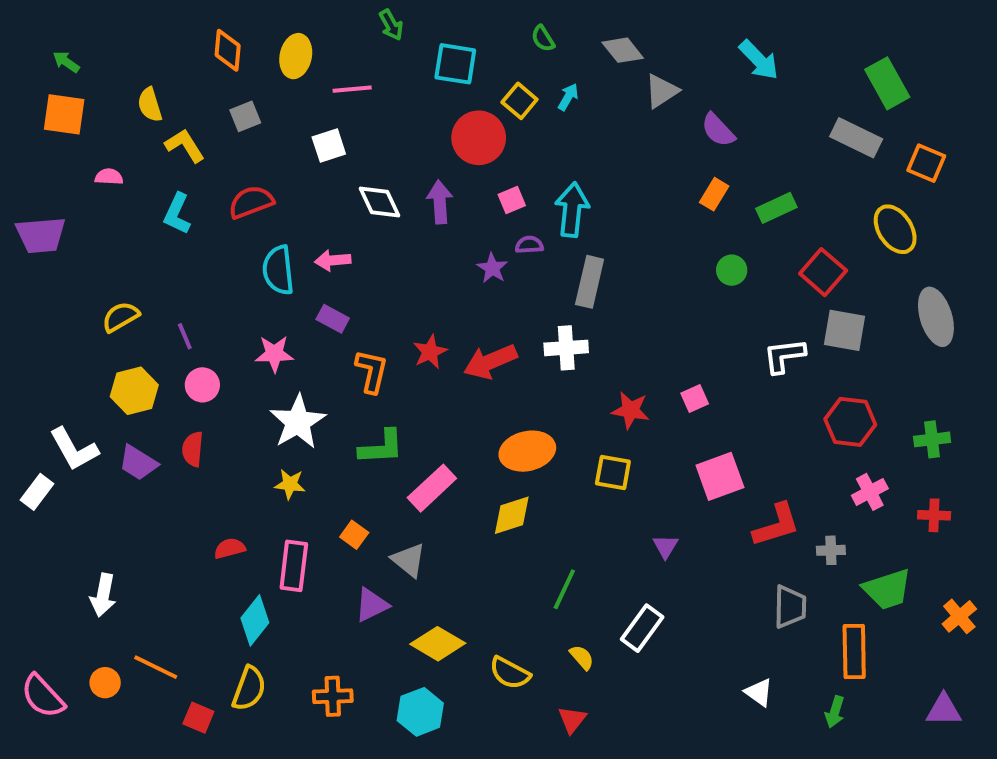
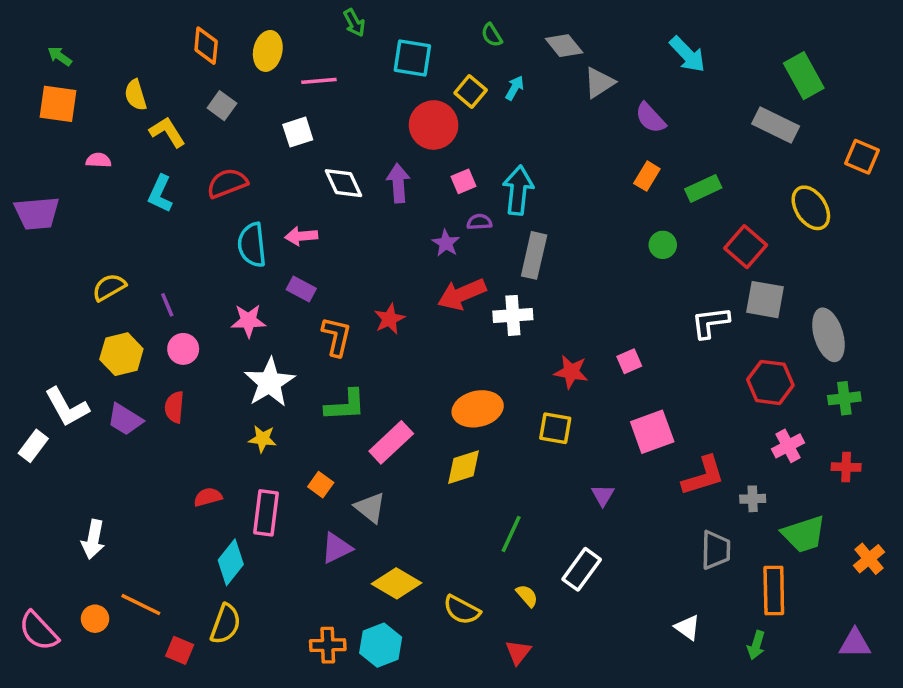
gray square: (245, 116) -> (222, 106), turned -32
orange square: (926, 163) -> (862, 157), moved
gray ellipse: (936, 317) -> (828, 335), moved
red arrow: (490, 362) -> (462, 294), moved
orange cross: (333, 696) -> (328, 645), moved

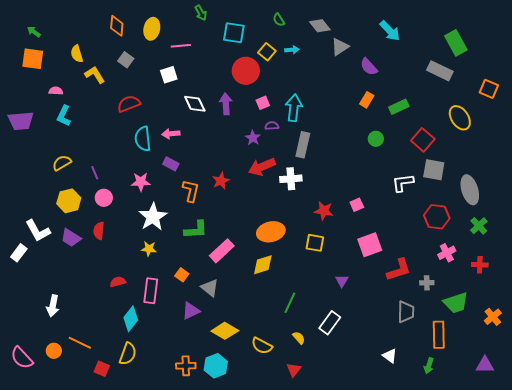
cyan arrow: (515, 88) -> (292, 50), turned 56
cyan L-shape: (160, 194) -> (64, 116), moved
green cross: (844, 398) -> (479, 226), turned -36

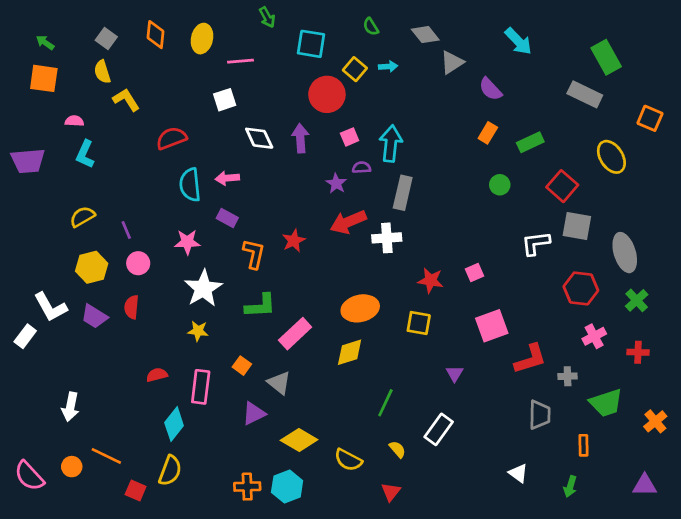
gray square: (126, 60) -> (106, 39), moved
orange rectangle: (439, 335) -> (584, 445), size x0.6

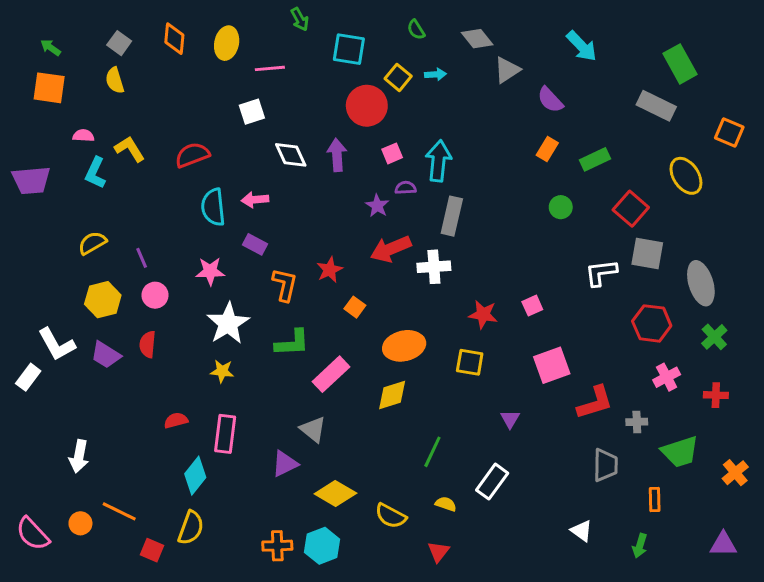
yellow L-shape: (126, 100) -> (130, 149), moved
orange square: (242, 366) -> (355, 307), moved
yellow semicircle: (397, 449) -> (446, 504), turned -30

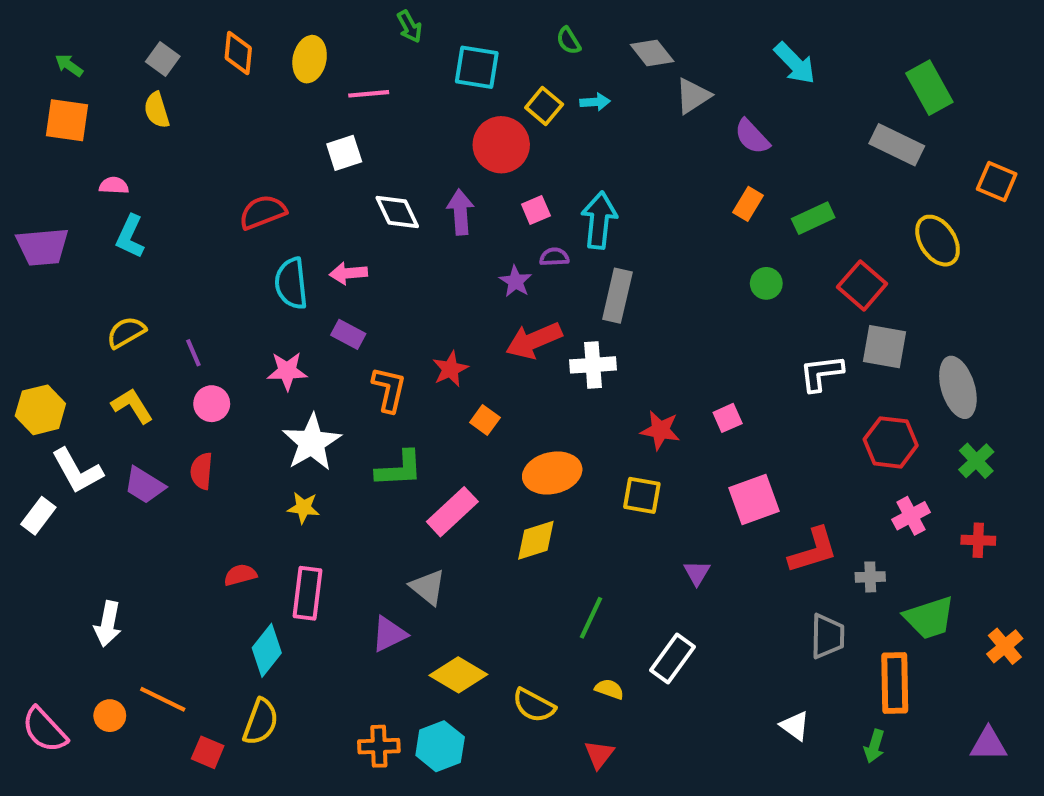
yellow L-shape: (130, 149) -> (132, 406), moved
yellow hexagon: (103, 300) -> (40, 410), moved
orange rectangle: (655, 499) -> (895, 683), size x1.8

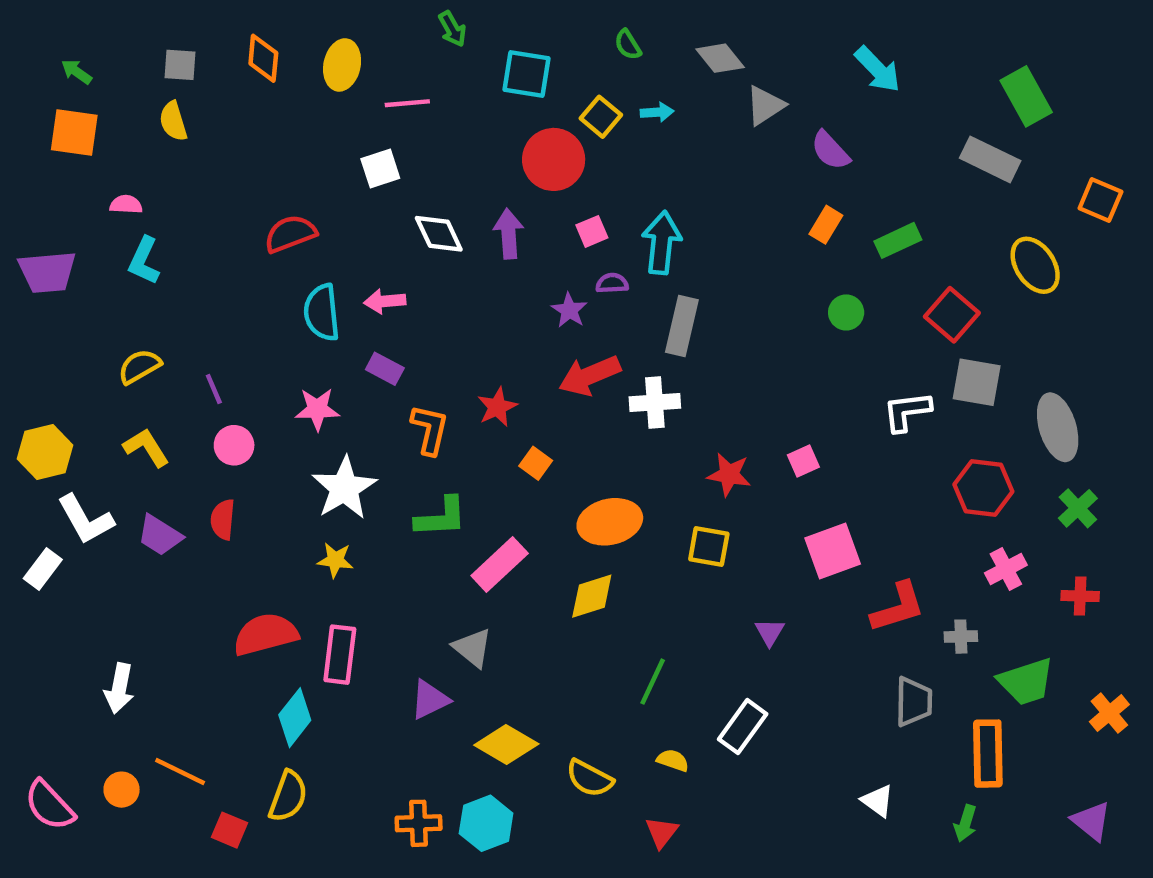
gray square: (163, 59) -> (180, 65), turned -32
red semicircle: (240, 575) -> (266, 634), size x1.8
purple triangle: (988, 744) -> (1091, 821), turned 39

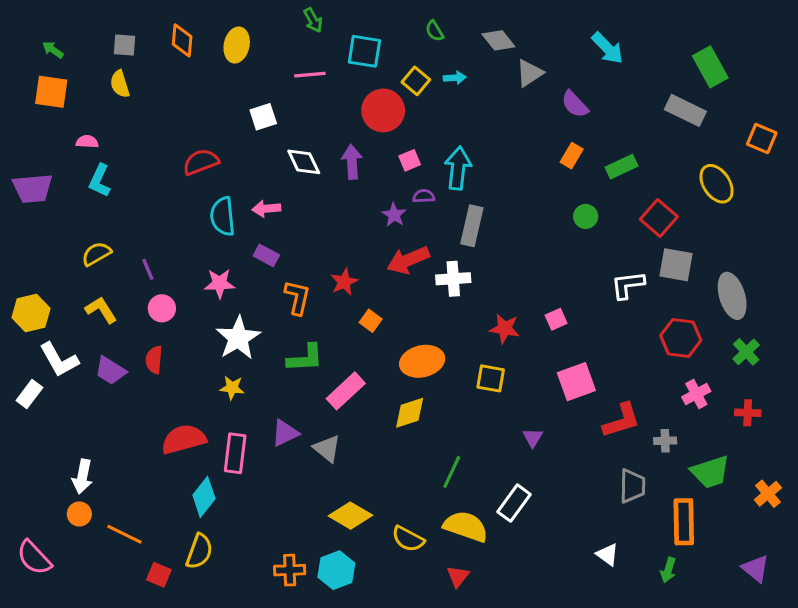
pink line: (407, 103) -> (310, 75), moved
purple triangle: (430, 700) -> (285, 433), moved
yellow semicircle: (673, 760) -> (466, 526), size x2.0
orange circle: (122, 790) -> (79, 514), moved

